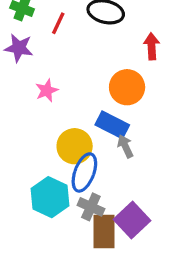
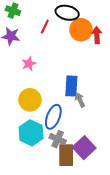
red line: (58, 23) -> (45, 27), moved
orange circle: (127, 87) -> (81, 30), moved
blue rectangle: (112, 125) -> (71, 86), turned 66
yellow circle: (75, 146) -> (30, 100), moved

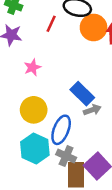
blue rectangle: (71, 86) -> (82, 94), turned -48
gray arrow: (80, 100) -> (92, 110), turned 96

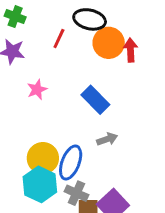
blue rectangle: (82, 94) -> (95, 100), moved
yellow circle: (34, 110) -> (43, 158), moved

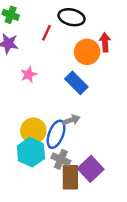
orange circle: (109, 43) -> (87, 52), moved
gray arrow: (107, 139) -> (72, 120), moved

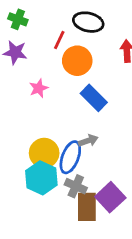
orange circle: (87, 52) -> (77, 61), moved

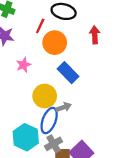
yellow circle: (44, 153) -> (45, 96), moved
gray cross: (76, 186) -> (54, 144), turned 36

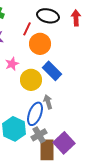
red arrow: (95, 35) -> (76, 18), moved
yellow circle: (45, 96) -> (31, 80), moved
gray arrow: (64, 107) -> (48, 102), turned -88

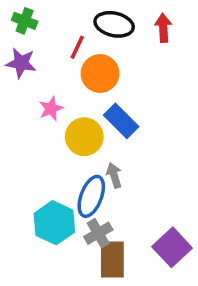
purple square: (64, 143) -> (172, 247), moved

